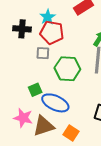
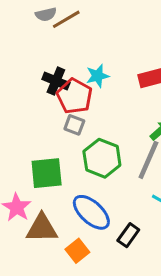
red pentagon: (52, 33) -> (75, 96), moved
green square: (35, 90) -> (47, 173), size x1.6
blue ellipse: (55, 103) -> (91, 212), moved

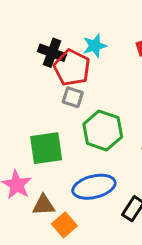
blue ellipse: (91, 212) -> (94, 187), turned -54
brown triangle: (42, 228) -> (44, 205), size x0.7
orange square: (77, 251) -> (64, 225), moved

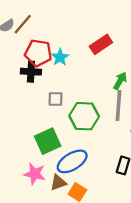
red pentagon: (72, 68) -> (38, 53), moved
blue ellipse: (94, 187) -> (72, 161), moved

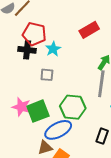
cyan star: (60, 57) -> (53, 49), moved
green hexagon: (84, 116) -> (73, 107), moved
pink star: (35, 174) -> (21, 107), moved

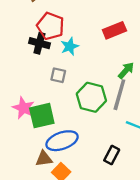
green hexagon: (73, 107) -> (91, 97), moved

